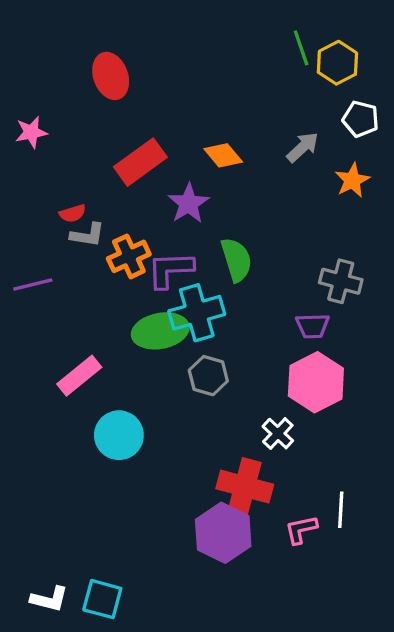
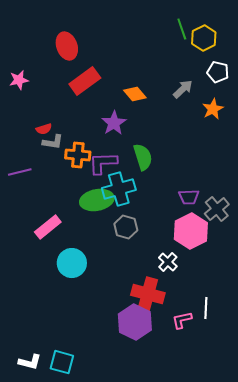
red rectangle: (140, 162) -> (85, 81), moved
orange cross: (129, 256) -> (78, 155), turned 30
gray cross: (341, 281) -> (217, 209), moved, turned 35

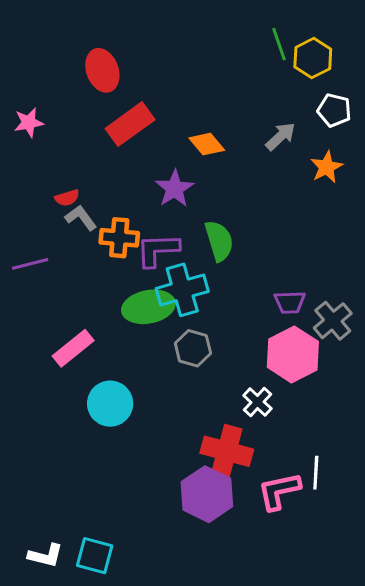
gray L-shape: (53, 142) -> (81, 218), turned -135
pink L-shape: (182, 320) -> (279, 491), size x1.4

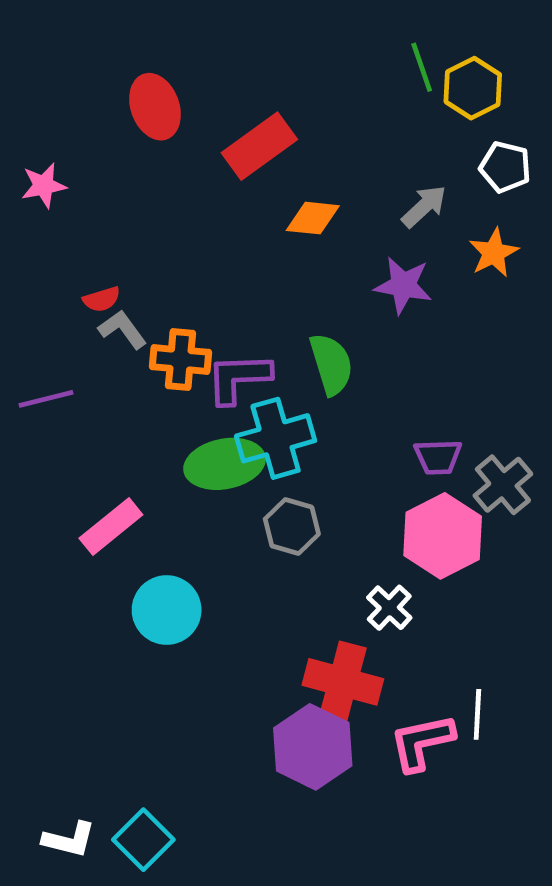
red rectangle: (130, 124) -> (259, 146), moved
orange diamond: (207, 144) -> (313, 218), turned -44
purple star: (175, 189) -> (403, 285), moved, turned -30
cyan square: (95, 556) -> (143, 840), turned 30

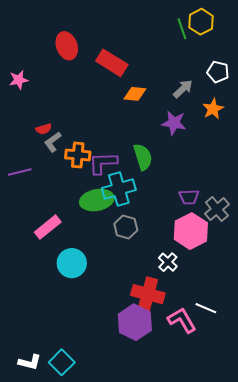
yellow hexagon: (473, 88) -> (201, 22), moved
red rectangle: (259, 146) -> (112, 63), turned 68
gray L-shape: (123, 329) -> (53, 142), turned -90
white line: (477, 714) -> (206, 308), turned -70
pink L-shape: (422, 742) -> (182, 320), turned 72

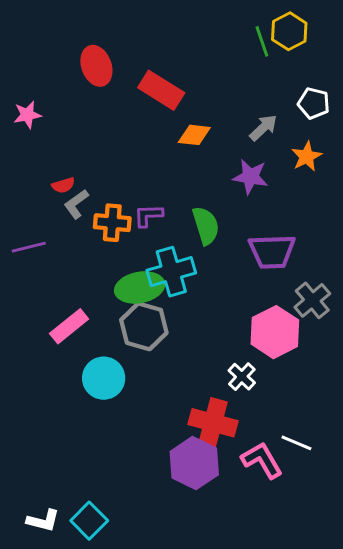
purple L-shape: (103, 163) -> (148, 215), moved, size x0.7
purple trapezoid: (189, 197) -> (272, 251), moved, size x1.6
gray hexagon: (126, 227) -> (144, 326), moved, size x1.4

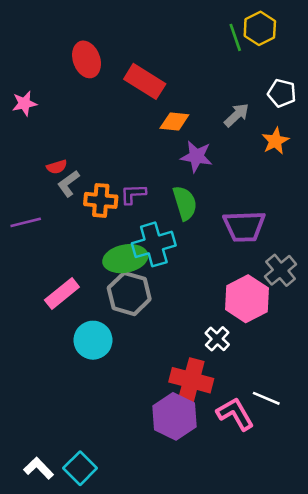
purple star: (250, 177) -> (196, 156), moved
white L-shape: (43, 521) -> (39, 468), turned -148

